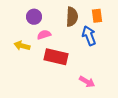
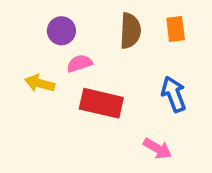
blue arrow: (89, 36) -> (174, 94), moved

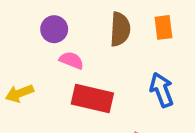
pink semicircle: (80, 63) -> (71, 60), turned 40
yellow arrow: (40, 83) -> (19, 93), moved, turned -36

